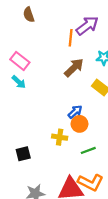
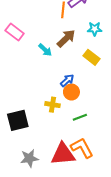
cyan arrow: (19, 82) -> (45, 50), moved
black square: (23, 154) -> (18, 120), size x1.5
orange L-shape: (91, 182) -> (82, 148), turned -145

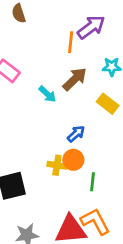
orange circle: (71, 92) -> (73, 160), moved
green line: (80, 117) -> (93, 182), turned -64

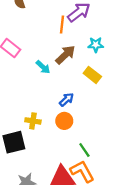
yellow cross: (57, 165) -> (33, 121), moved
green line: (93, 182) -> (84, 150), moved, turned -40

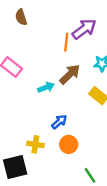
cyan arrow: (43, 67) -> (46, 87), turned -64
blue arrow: (67, 100) -> (59, 122), moved

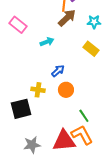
brown arrow: (70, 74) -> (67, 18), moved

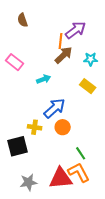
blue arrow: (58, 71) -> (55, 108), size x1.6

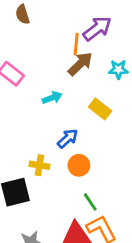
yellow rectangle: (88, 86) -> (100, 109), moved
blue arrow: (55, 108) -> (68, 139), size x0.7
green line: (81, 153) -> (90, 202), moved

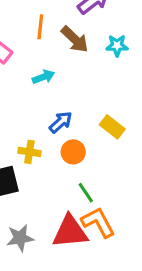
orange line: (76, 44) -> (40, 27), moved
brown arrow: (80, 64) -> (75, 39), turned 88
yellow rectangle: (100, 109) -> (112, 127), moved

